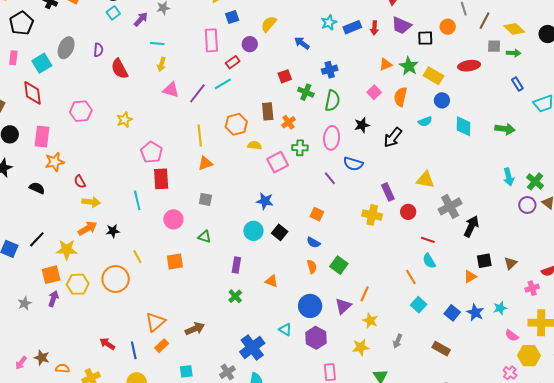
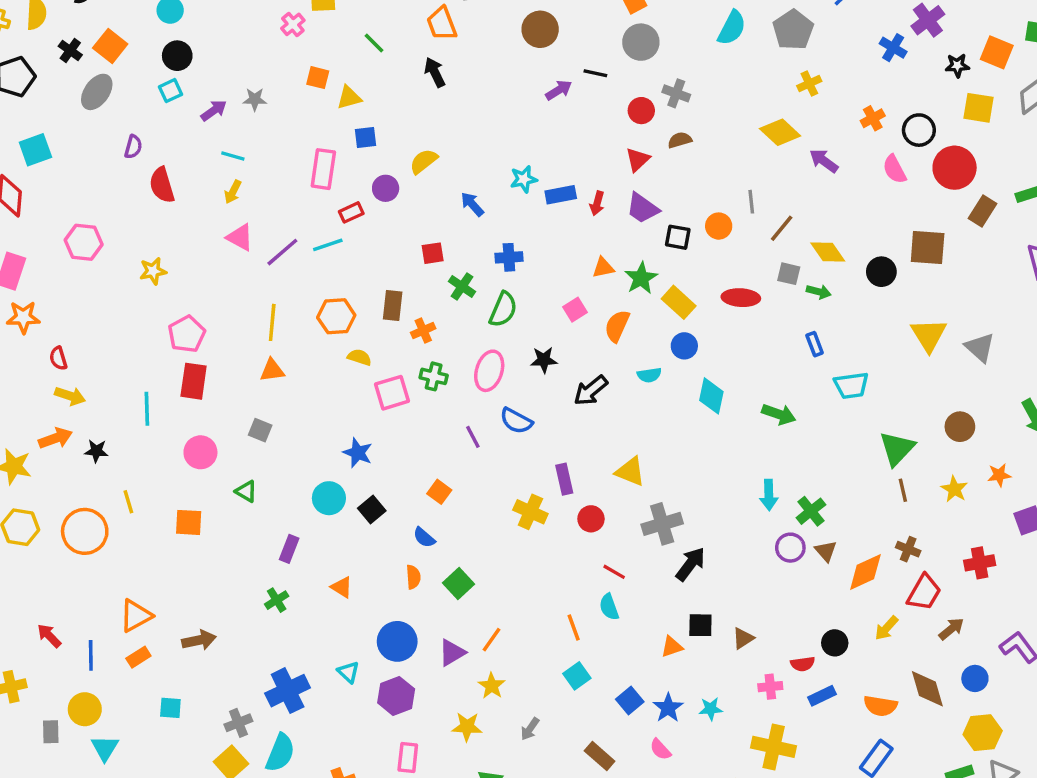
gray ellipse: (66, 48) -> (97, 92), moved
pink semicircle: (512, 336) -> (660, 749), moved

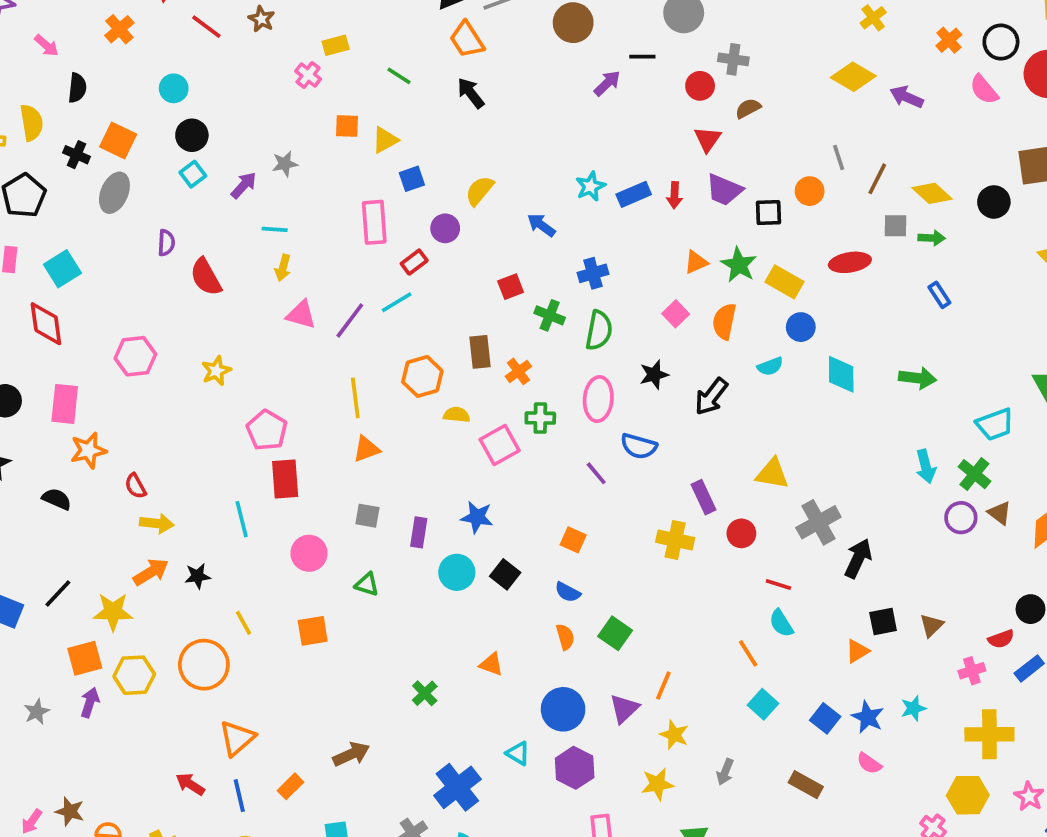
cyan trapezoid: (851, 385) -> (995, 424), moved
purple rectangle: (289, 549) -> (419, 532), moved
orange triangle: (136, 616) -> (237, 738), moved

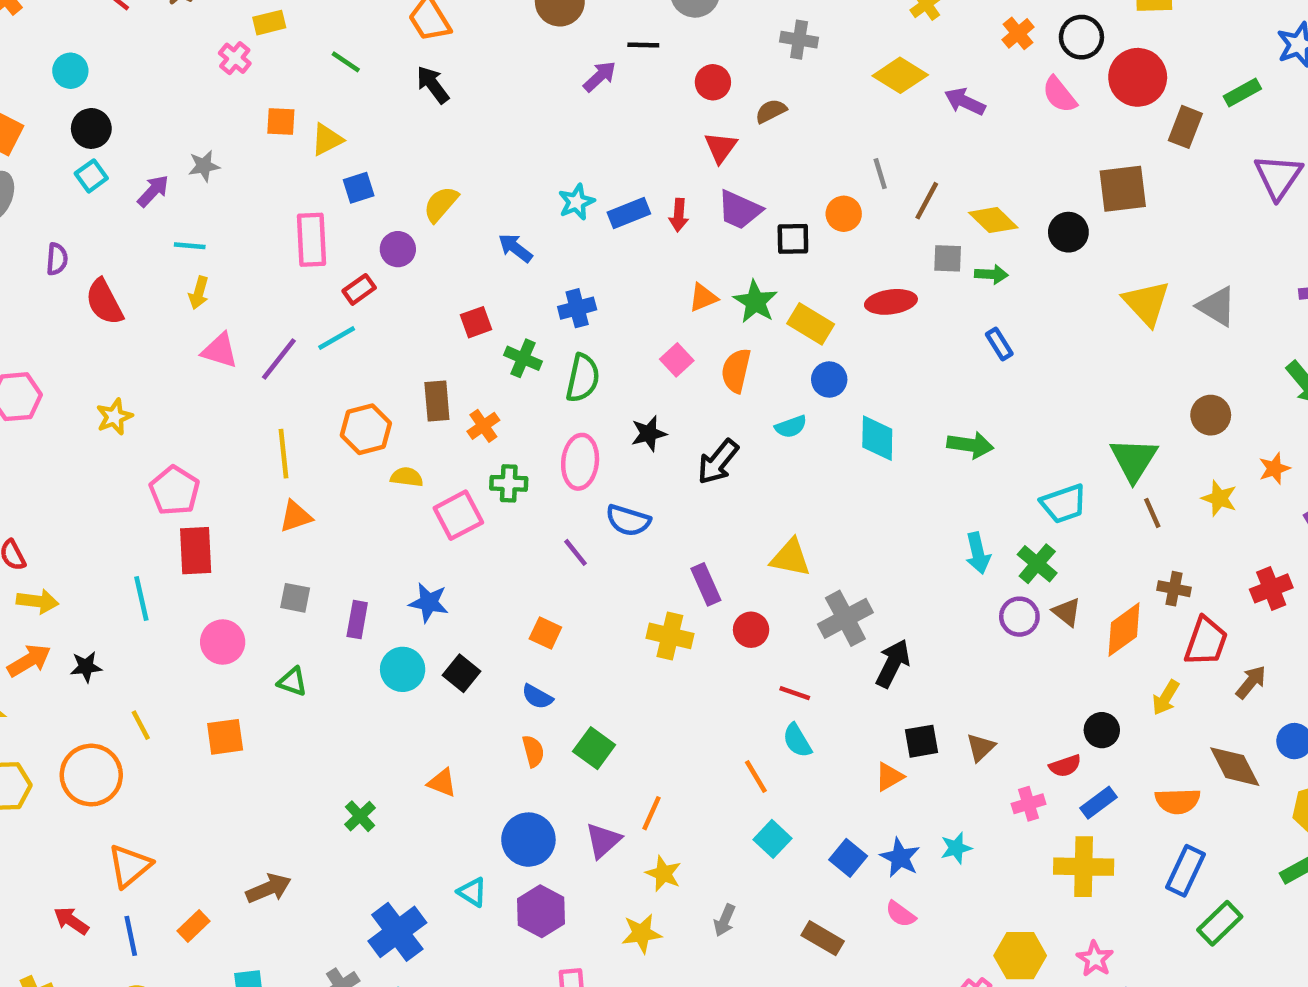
gray cross: (733, 59) -> (799, 40), moved
yellow cross: (989, 734) -> (1084, 867), moved

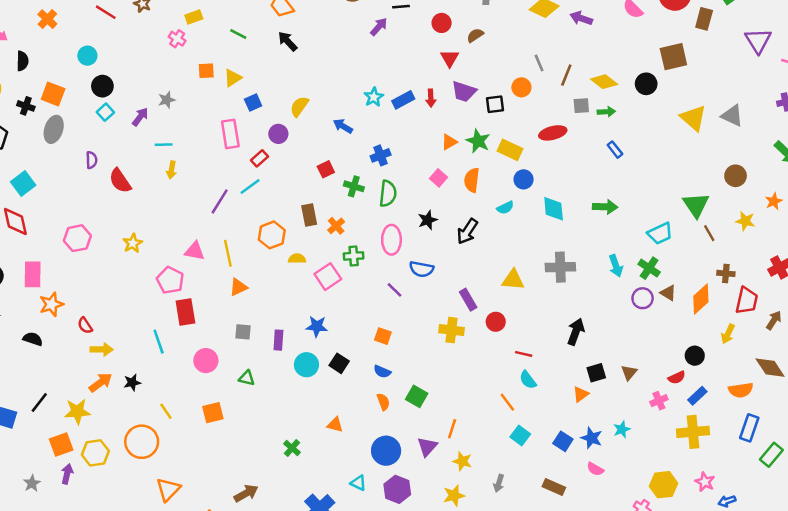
pink triangle: (220, 351) -> (195, 251), moved
gray cross: (845, 618) -> (560, 267), moved, turned 32

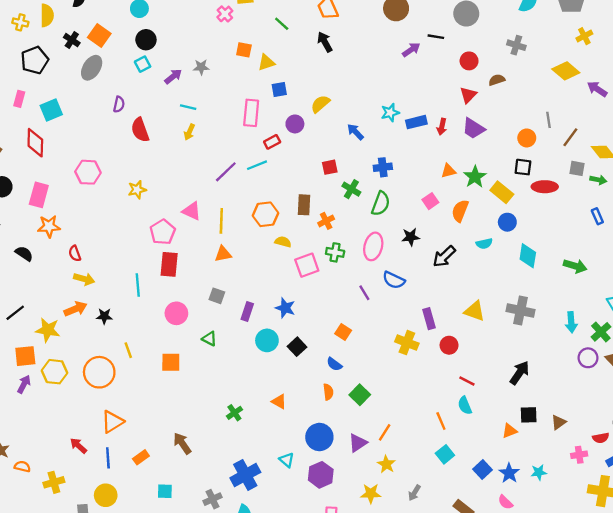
black square: (495, 104) -> (523, 167), moved
brown arrow: (246, 493) -> (182, 443), turned -110

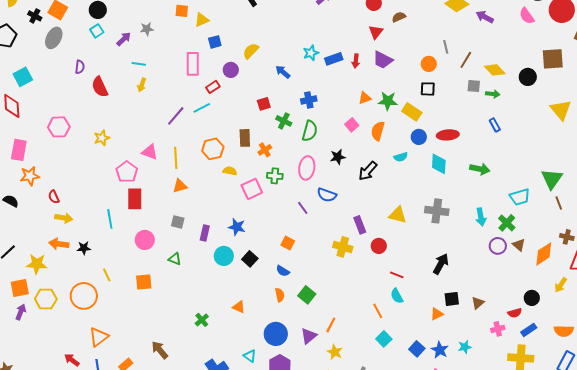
green star: (475, 177) -> (388, 101), turned -30
red ellipse: (545, 187) -> (448, 135), moved
orange arrow: (76, 309) -> (59, 244), turned -144

